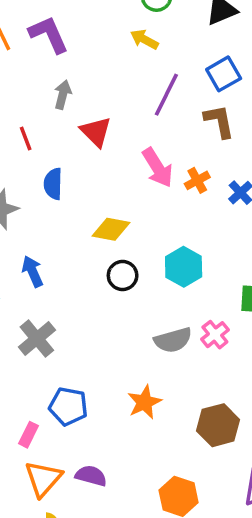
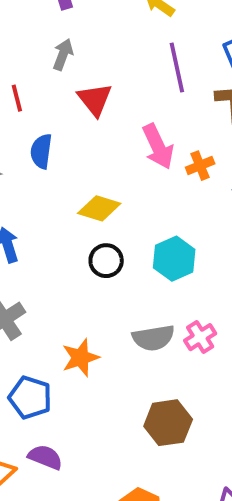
purple line: (166, 95) -> (177, 67), turned -45
orange star: (144, 402) -> (80, 358), moved
brown hexagon: (218, 425) -> (168, 423), moved
purple semicircle: (91, 476) -> (45, 457), moved

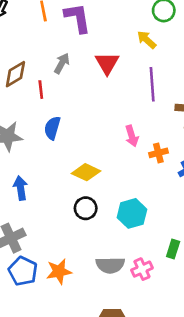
gray arrow: (63, 55) -> (62, 63), moved
red triangle: (95, 99) -> (107, 63), moved
pink arrow: (158, 147) -> (132, 136), size x0.7
blue pentagon: (30, 398) -> (23, 271), moved

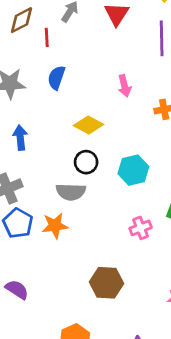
pink arrow: (132, 136) -> (125, 86), moved
gray semicircle: (110, 265) -> (71, 192), moved

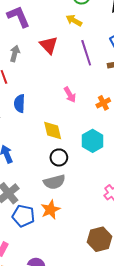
yellow diamond: (89, 125) -> (53, 130), turned 65
cyan hexagon: (133, 170) -> (93, 141), moved

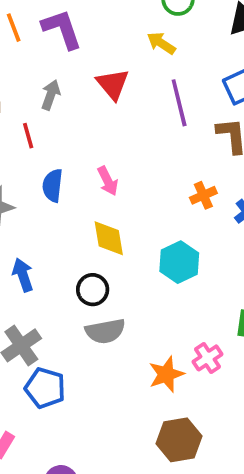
pink arrow: (70, 95) -> (108, 181), moved
black circle: (59, 157) -> (93, 290), moved
orange star: (50, 210) -> (166, 374), moved

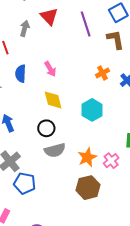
gray arrow: (51, 95) -> (25, 28), moved
orange star: (166, 374) -> (87, 157), moved
brown hexagon: (179, 440) -> (88, 188), moved

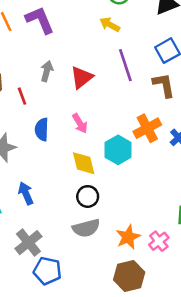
red triangle: (49, 17) -> (82, 77), moved, turned 36
orange cross: (102, 73) -> (147, 128), size x1.5
cyan hexagon: (92, 110) -> (118, 150), moved
black circle: (46, 128) -> (88, 196), moved

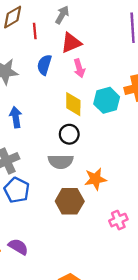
red triangle: (82, 77) -> (71, 43), moved
pink cross: (159, 241) -> (118, 220), moved
brown hexagon: (129, 276) -> (70, 201), moved

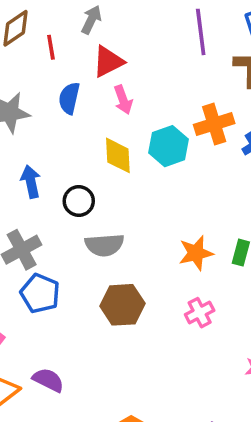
black circle: (69, 134) -> (79, 201), moved
orange star: (95, 179) -> (196, 253), moved
pink cross: (118, 220) -> (200, 313), moved

